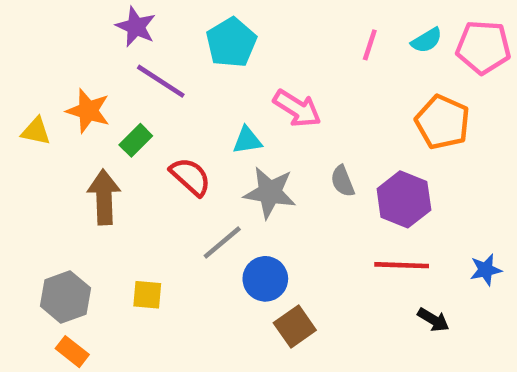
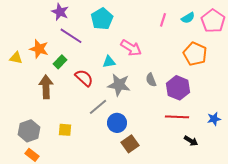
pink pentagon: (483, 47) -> (213, 21), turned 30

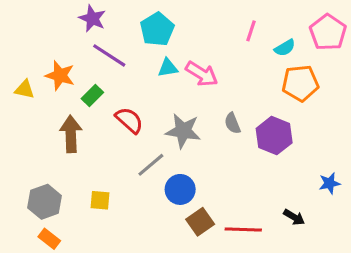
cyan semicircle: (188, 18) -> (285, 48), moved
orange pentagon: (195, 54) -> (300, 83), turned -30
cyan triangle: (109, 62) -> (168, 68), moved
red line: (177, 117) -> (243, 229), moved

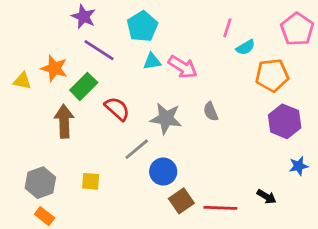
cyan semicircle: (285, 48) -> (246, 47), moved
green rectangle: (92, 95) -> (84, 86), size x1.4
purple hexagon: (274, 136) -> (285, 121), moved

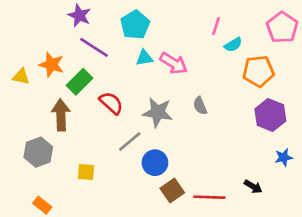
gray hexagon: (40, 183) -> (38, 152), moved

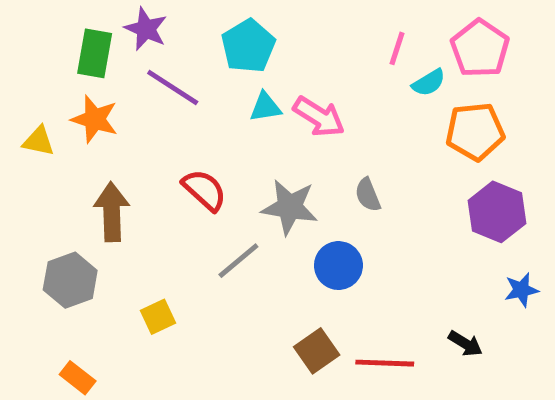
pink pentagon: (282, 27) -> (480, 48), moved
green rectangle: (79, 82) -> (95, 53), moved, turned -35
blue circle: (155, 163) -> (338, 266), moved
yellow square: (86, 172) -> (158, 317), turned -30

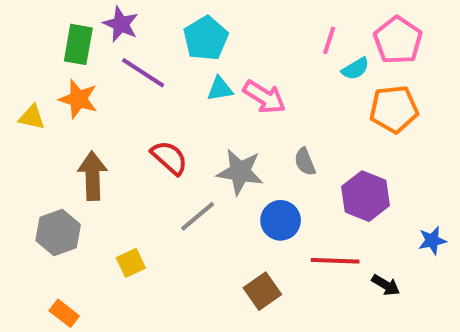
purple hexagon: (497, 212) -> (365, 196), moved
red line: (385, 363) -> (335, 261), moved

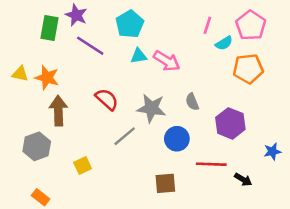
orange star: (78, 99) -> (47, 78), moved
brown square: (262, 291) -> (165, 183), turned 30

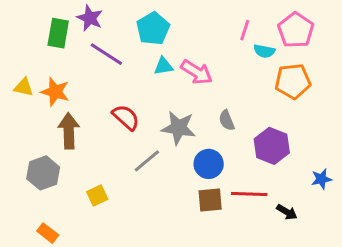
cyan semicircle: (224, 43) -> (264, 51), turned 42
brown square: (165, 183) -> (210, 200), moved

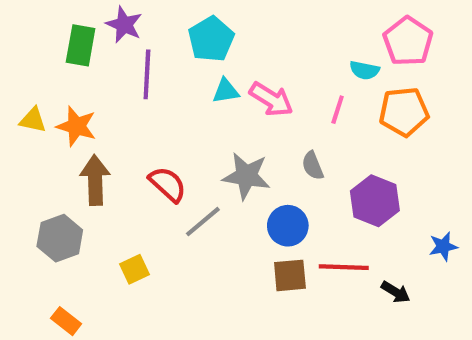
pink line: (245, 30) -> (338, 110), moved
purple line: (106, 54) -> (147, 74), turned 60
red semicircle: (126, 117) -> (168, 184), moved

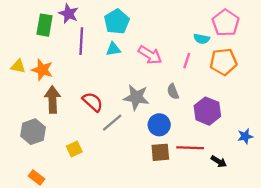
cyan triangle: (226, 91) -> (113, 49), moved

